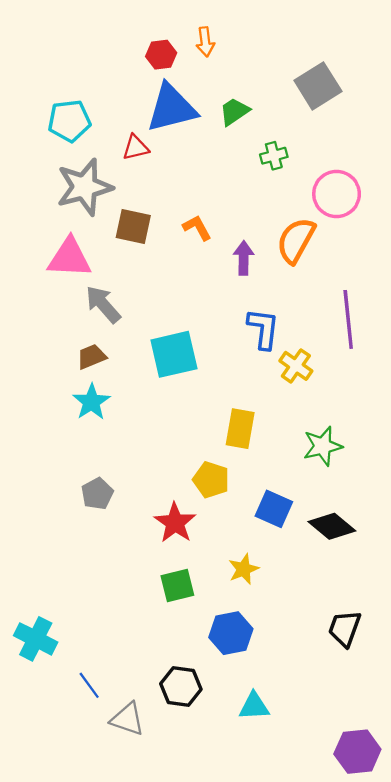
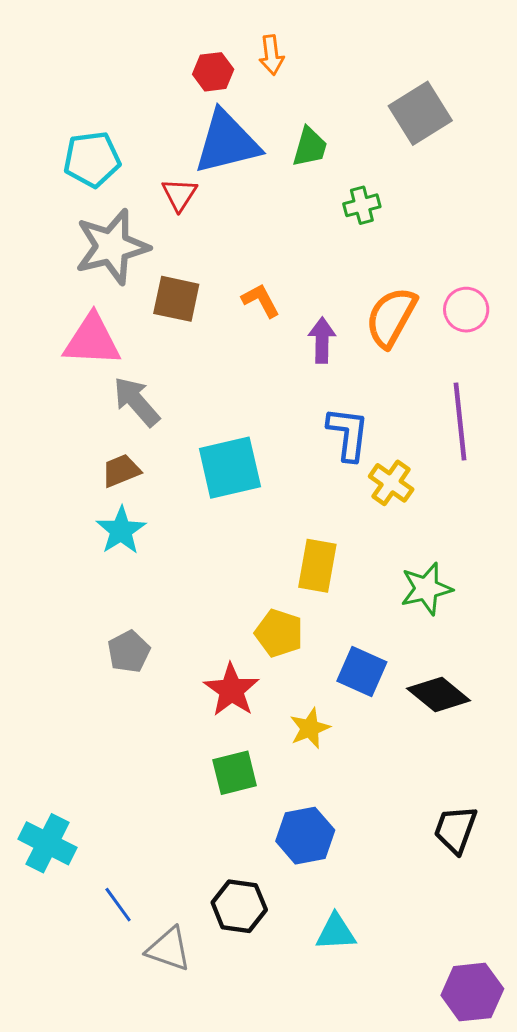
green trapezoid: (234, 112) -> (310, 147), turned 140
red triangle: (136, 148) -> (179, 195), turned -44
pink circle: (337, 194) -> (466, 310), moved, size x0.7
yellow star: (244, 569) -> (310, 728), moved

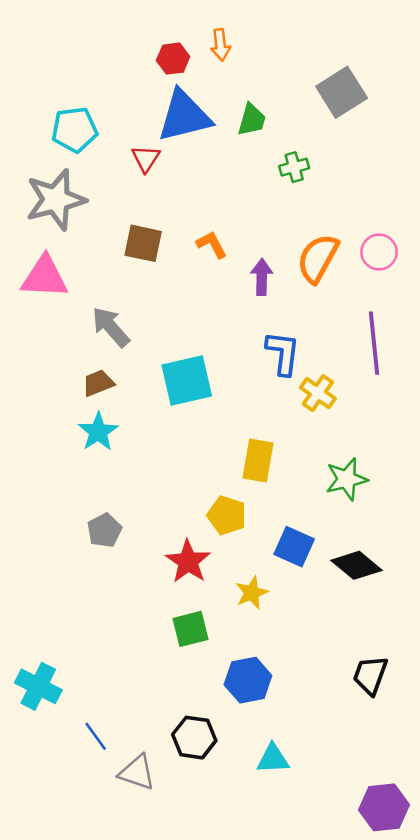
gray star: (112, 247) -> (56, 200), moved
pink triangle: (92, 340) -> (45, 277), moved

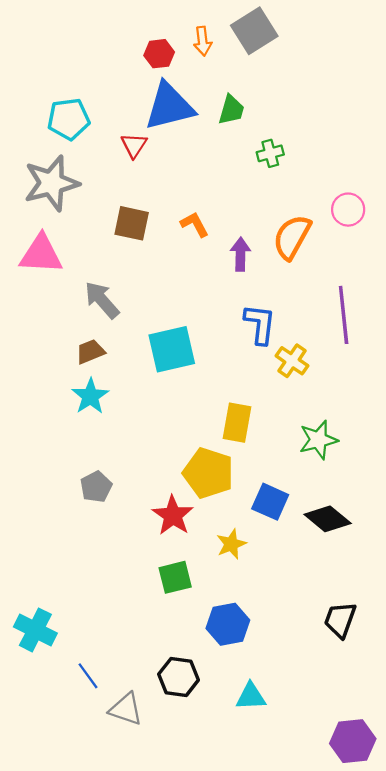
gray square: (342, 92) -> (254, 31), moved
pink circle: (379, 252) -> (348, 210), moved
yellow pentagon: (227, 515) -> (208, 473), size x1.4

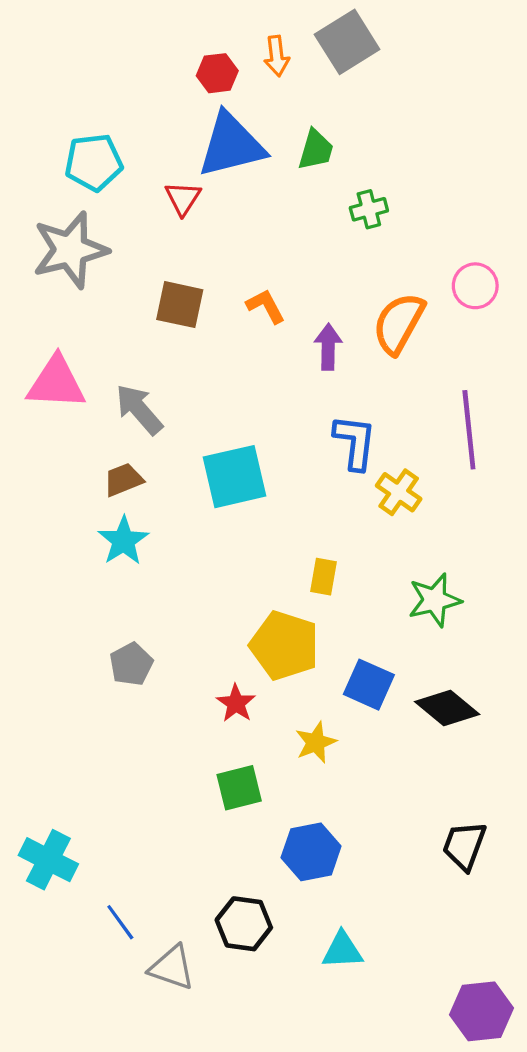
pink triangle: (41, 254) -> (56, 383), moved
yellow rectangle: (237, 423) -> (324, 577), size x0.7
red star: (173, 515) -> (236, 703), size x0.7

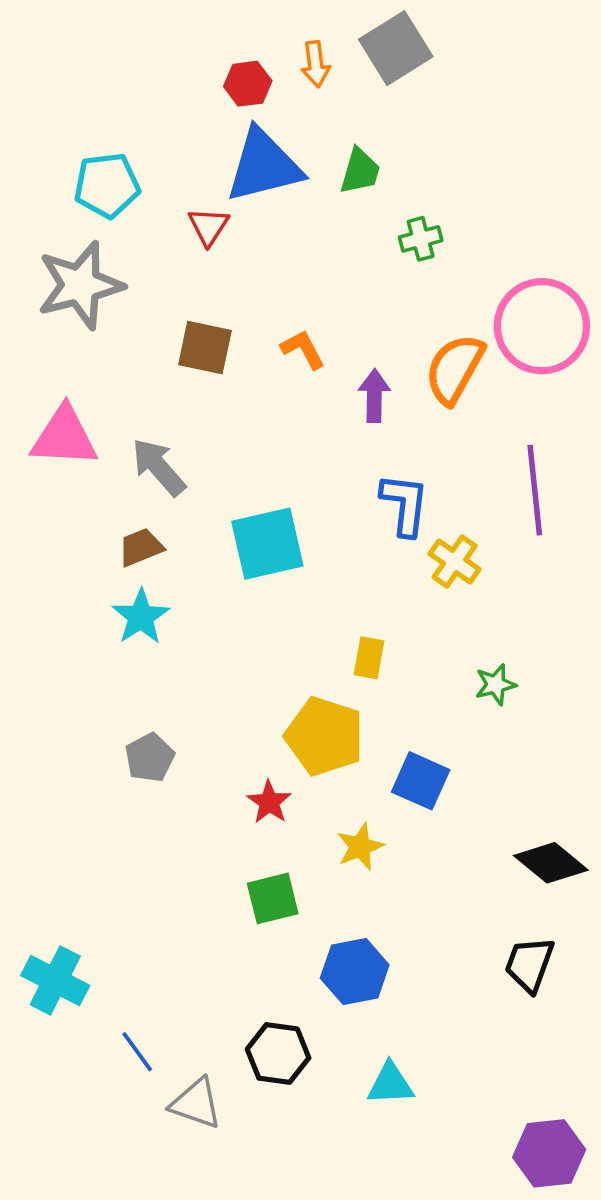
pink circle: (475, 286) -> (542, 326), size x1.8
green star: (435, 600) -> (496, 685), size x0.7
black diamond: (447, 708) -> (551, 863), moved

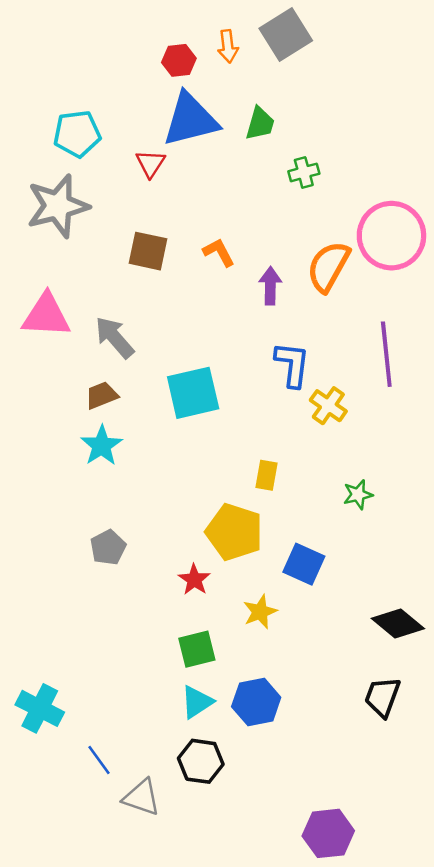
cyan triangle: (390, 1084) -> (197, 702), moved, turned -30
purple hexagon: (549, 1153) -> (328, 833), moved

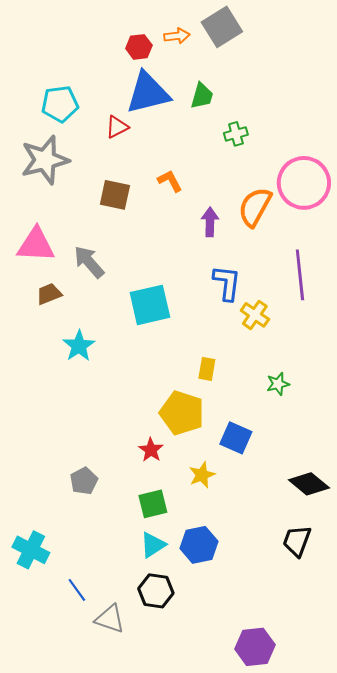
orange arrow: (228, 46) -> (177, 36), turned -90
red triangle: (151, 163) -> (117, 127), turned 30
orange L-shape: (219, 252) -> (170, 181), moved
brown trapezoid: (102, 395) -> (49, 294), moved
gray pentagon: (108, 547) -> (84, 481), moved

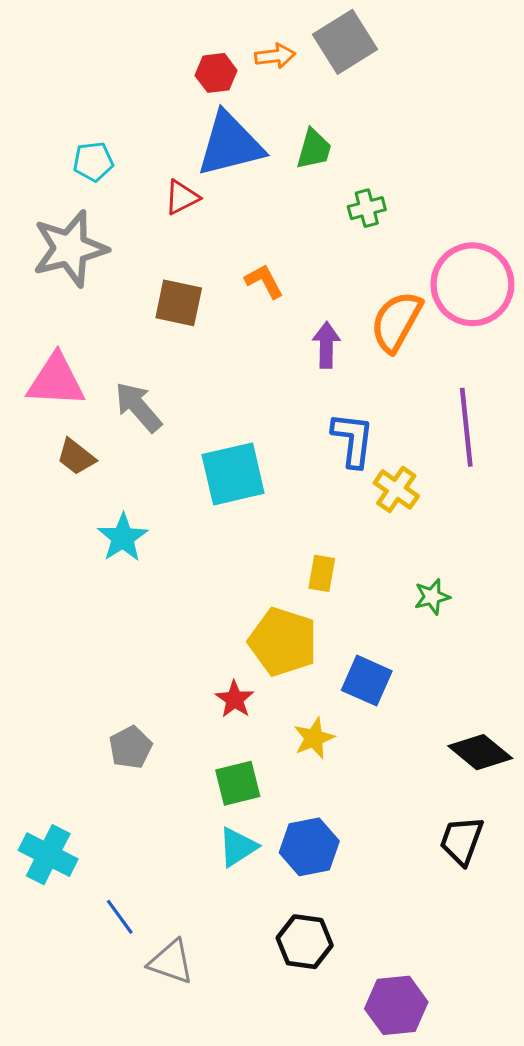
cyan pentagon: (60, 104) -> (93, 162), size x0.7
brown trapezoid: (49, 294) -> (76, 457), turned -120
black hexagon: (156, 591) -> (305, 942), moved

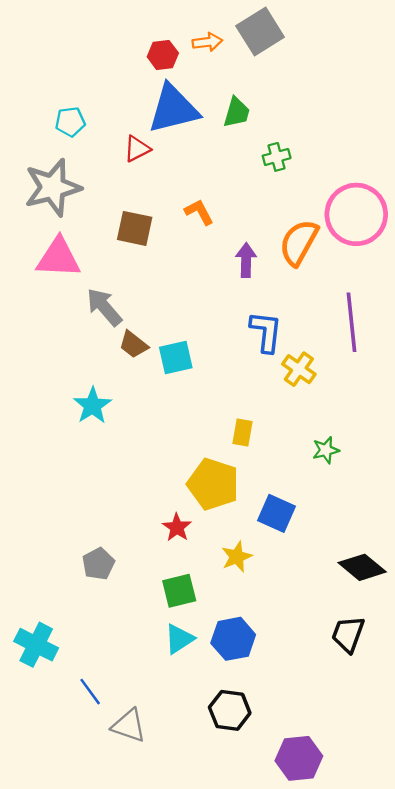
pink triangle: (56, 381) -> (58, 258), moved
brown trapezoid: (76, 457) -> (133, 345), moved
cyan square: (233, 474) -> (176, 357), size x0.7

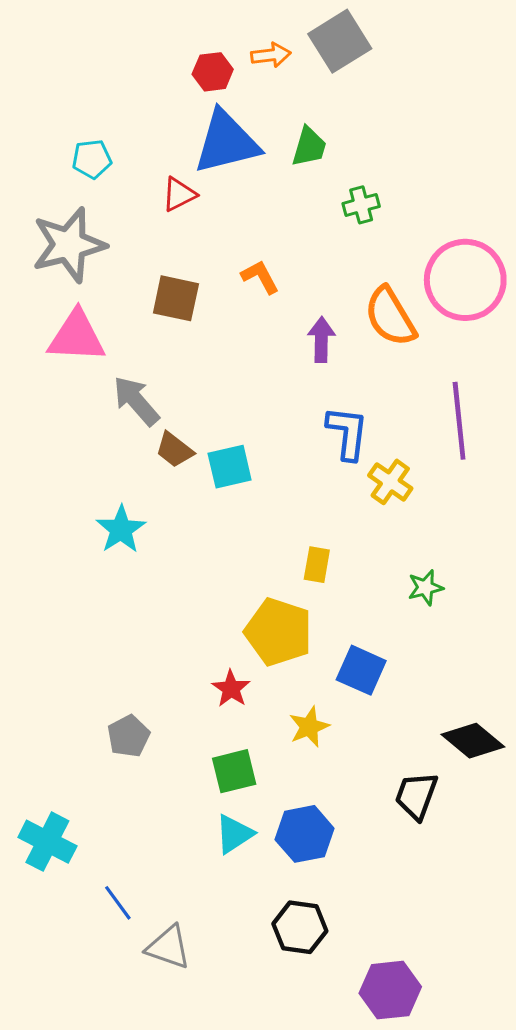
orange semicircle: (299, 243) -> (390, 317), turned -60
black trapezoid: (348, 634) -> (416, 796), moved

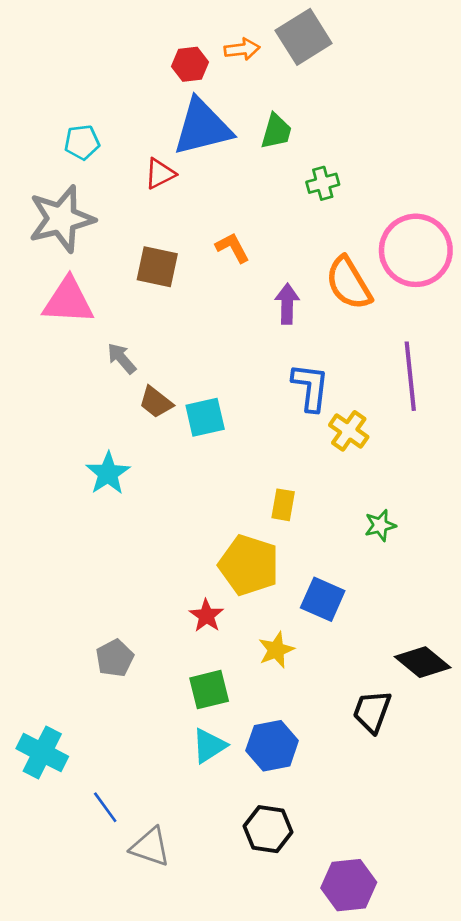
gray arrow: (136, 401) -> (122, 358), size x0.7

